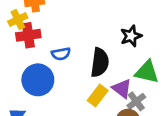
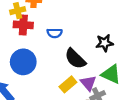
blue semicircle: (61, 54) -> (55, 33), moved
black semicircle: (100, 62) -> (75, 59), turned 115

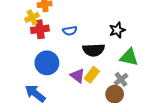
black semicircle: (75, 59) -> (94, 50), turned -35
purple triangle: (88, 83) -> (78, 76), moved

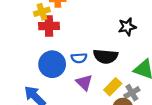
black star: (117, 30) -> (127, 27), moved
blue semicircle: (70, 31) -> (79, 58), moved
yellow rectangle: (92, 75) -> (113, 87), moved

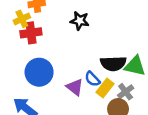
black star: (127, 27) -> (80, 21), moved, turned 30
black semicircle: (106, 56) -> (113, 63), moved
blue semicircle: (79, 58) -> (92, 79), moved, turned 56

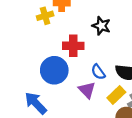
red cross: (31, 33) -> (73, 46), moved
blue semicircle: (92, 79) -> (98, 72), moved

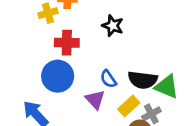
red cross: (73, 46) -> (67, 43), moved

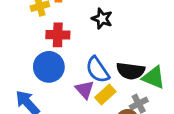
blue semicircle: (108, 79) -> (98, 70), size x1.5
yellow rectangle: (129, 106) -> (105, 95), moved

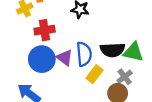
blue semicircle: (98, 70) -> (84, 54), turned -140
purple triangle: (85, 90) -> (65, 58), moved

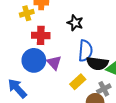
blue semicircle: (84, 54) -> (85, 51), moved

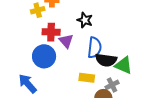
purple triangle: (54, 63) -> (66, 41), moved
yellow rectangle: (78, 82) -> (87, 78), turned 49

